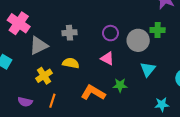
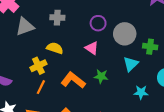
green cross: (158, 30) -> (150, 47), moved
yellow cross: (44, 76) -> (38, 66), moved
orange line: (52, 101) -> (41, 87), moved
cyan star: (162, 104) -> (141, 92), moved

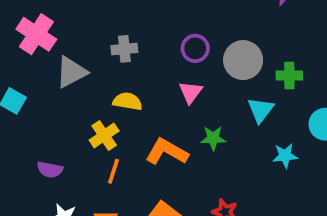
pink triangle: (92, 48) -> (190, 92), turned 40

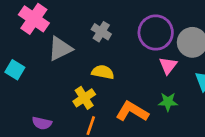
purple circle: (195, 48) -> (156, 33), size x1.6
gray cross: (124, 49) -> (101, 32), turned 36
pink triangle: (190, 92) -> (168, 66), moved

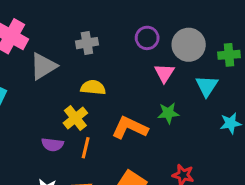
gray cross: (101, 32) -> (87, 43), turned -36
purple circle: (156, 33) -> (147, 38), size x0.6
purple semicircle: (42, 123) -> (52, 145), moved

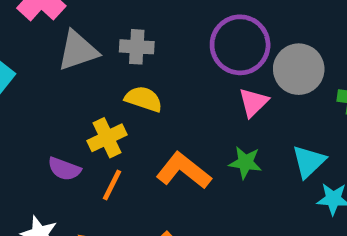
purple circle: (147, 38) -> (240, 45), size x1.6
gray cross: (87, 43) -> (137, 47), moved
cyan triangle: (207, 86) -> (309, 161), moved

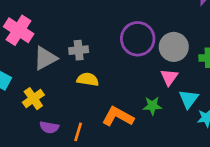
pink triangle: (253, 102) -> (169, 77), moved
yellow cross: (107, 138) -> (33, 99), moved

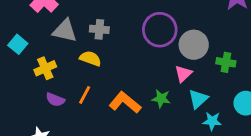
gray triangle: (45, 58) -> (65, 31), turned 30
yellow semicircle: (88, 79) -> (90, 59), moved
orange line: (78, 132) -> (85, 95), moved

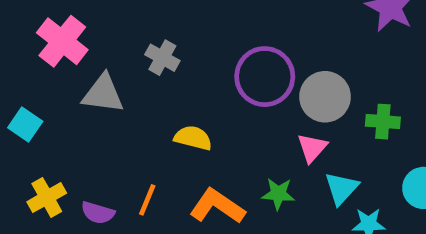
gray cross: (99, 29) -> (162, 58), moved, turned 30
yellow semicircle: (90, 59) -> (193, 138), moved
yellow cross: (45, 68) -> (47, 197), moved

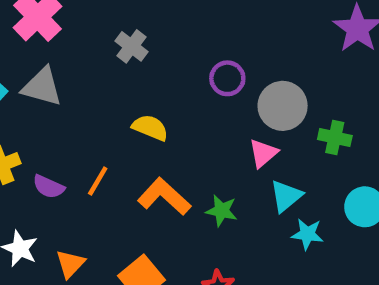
purple circle: (265, 77) -> (227, 78), size x0.6
gray triangle: (103, 94) -> (42, 87), moved
green star: (278, 194) -> (222, 211), moved

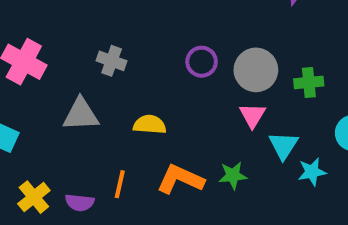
gray triangle: (42, 87) -> (81, 114), moved

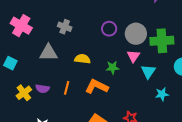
green cross: (309, 82) -> (162, 41), size x1.6
cyan star: (312, 172) -> (162, 94), moved
green star: (233, 175) -> (113, 68), moved
purple semicircle: (80, 202) -> (42, 89), moved

